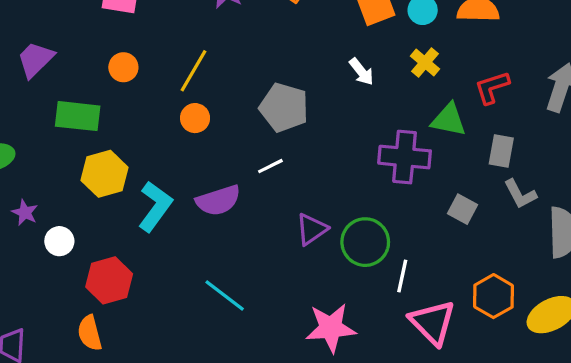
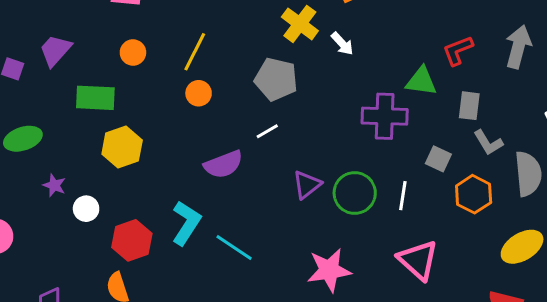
yellow cross: (425, 63) -> (300, 24), moved, size x1.4
cyan L-shape: (155, 206) -> (186, 223), moved
white line: (402, 276) -> (403, 196), moved
orange hexagon: (494, 296) -> (474, 194), moved

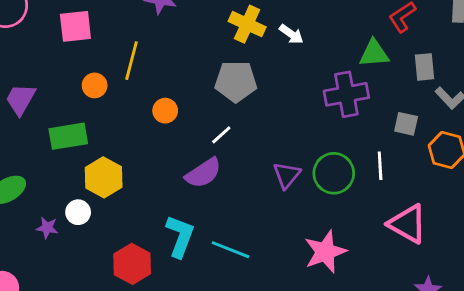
yellow line: (195, 52) -> (131, 61), moved
white line: (267, 131) -> (221, 135), moved
white circle: (86, 209) -> (78, 212), moved

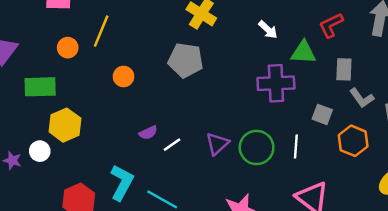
white arrow: (291, 34) -> (268, 30), moved
white line: (221, 135) -> (172, 145), moved
purple semicircle: (203, 173) -> (148, 133), size x0.6

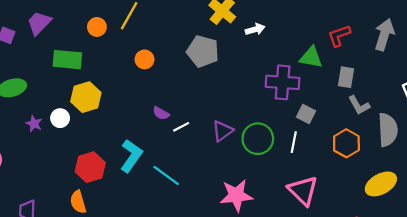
white arrow: (268, 30) -> (255, 29), moved, turned -66
gray square: (322, 114) -> (306, 114), moved
purple semicircle: (148, 133) -> (161, 113), turned 49

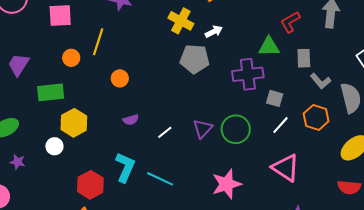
gray pentagon: (203, 51) -> (195, 59), moved
purple semicircle: (161, 113) -> (131, 120), moved, turned -35
purple star: (34, 124) -> (18, 162), moved
white line: (294, 142) -> (281, 125), moved, turned 42

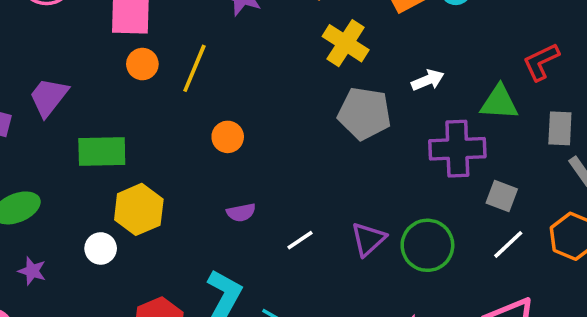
white arrow: (214, 32) -> (428, 80), moved
orange circle: (71, 58) -> (142, 64), moved

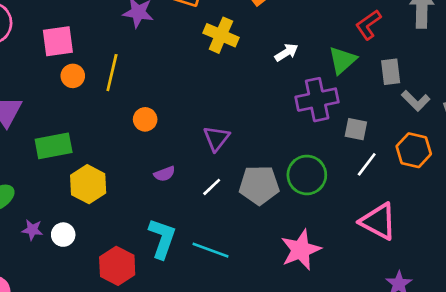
green triangle: (499, 103) -> (342, 60), turned -36
gray pentagon: (364, 113) -> (259, 185), moved
purple triangle: (368, 239) -> (216, 138), moved
white circle: (101, 248) -> (63, 235), moved
purple star: (32, 271) -> (32, 230), moved

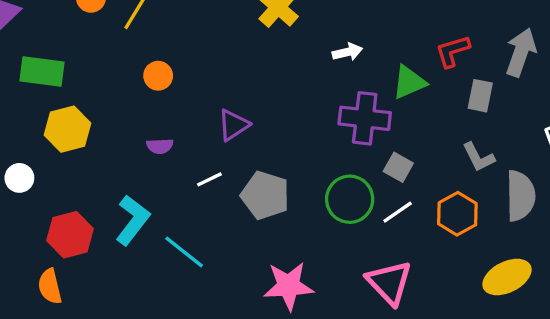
gray rectangle: (391, 72) -> (480, 96), moved
green circle: (307, 175) -> (350, 199), moved

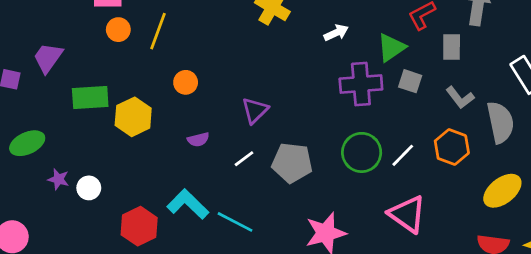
yellow hexagon: (68, 129) -> (133, 117), moved
gray square: (398, 167) -> (410, 81), moved
cyan L-shape: (133, 220) -> (188, 204), turned -72

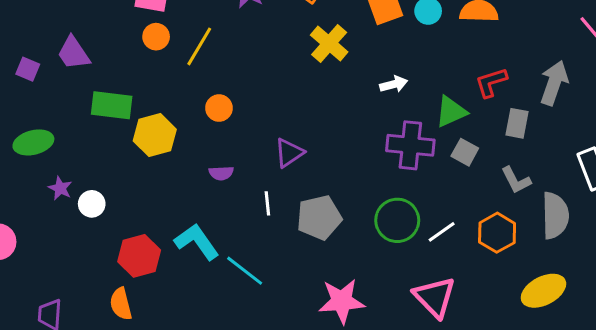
purple trapezoid: (48, 58) -> (73, 53), turned -80
white line: (244, 159) -> (267, 203), turned -70
gray pentagon: (292, 163) -> (319, 217), turned -30

